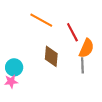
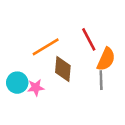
orange line: (41, 20) -> (46, 47), moved, turned -60
pink star: (11, 81) -> (36, 88), moved

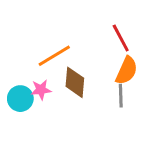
red line: (89, 39) -> (121, 38), moved
pink star: (36, 88) -> (41, 90), moved

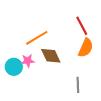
brown diamond: (75, 82) -> (51, 56), turned -30
gray line: (121, 96) -> (78, 85), moved

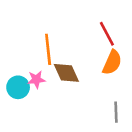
orange line: (37, 38) -> (48, 49), turned -65
gray line: (78, 85) -> (116, 112), moved

